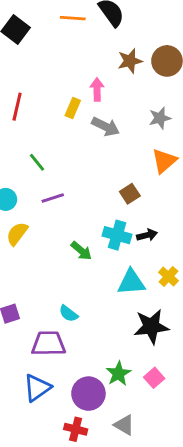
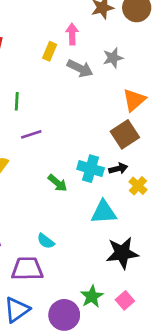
gray star: (160, 118) -> (113, 58), moved
green line: (37, 162) -> (17, 101), turned 42
brown square: (130, 194) -> (125, 134), moved, size x1.5
yellow cross: (168, 276) -> (138, 186), moved

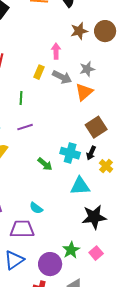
yellow rectangle: (50, 51) -> (39, 72), moved
orange triangle: (134, 100) -> (84, 92), moved
green line: (17, 101) -> (21, 98), moved
black arrow: (118, 169) -> (91, 153), turned 128

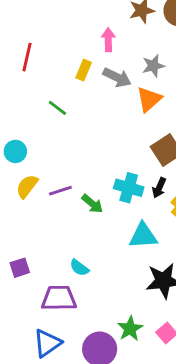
green line: (21, 98) -> (57, 108), turned -56
purple line: (25, 127) -> (60, 191), moved

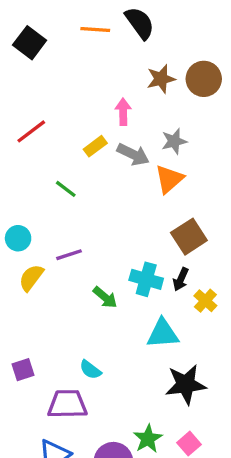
red line: (27, 57) -> (31, 131), turned 40
yellow rectangle: (84, 70) -> (95, 146), turned 30
purple line: (60, 191) -> (69, 255), moved

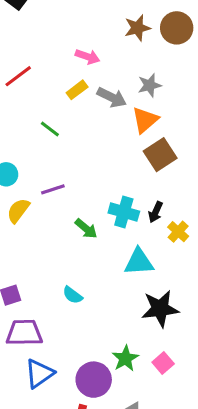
pink arrow: (123, 112) -> (88, 57), moved, turned 110
brown square: (189, 237) -> (160, 155), moved
purple trapezoid: (67, 404) -> (24, 333), moved

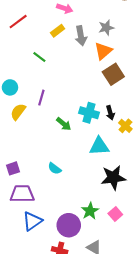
gray arrow: (112, 97) -> (81, 36), turned 54
purple line: (53, 189) -> (41, 98), turned -56
black arrow: (156, 212) -> (110, 113), turned -40

